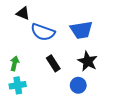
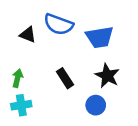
black triangle: (23, 13) -> (28, 35), moved
blue semicircle: (43, 32) -> (59, 24), moved

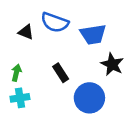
black star: (107, 76) -> (112, 64), moved
blue circle: (96, 105) -> (89, 98), size x1.6

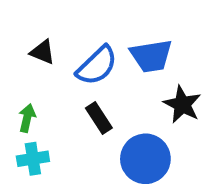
blue semicircle: (55, 22) -> (97, 66), moved, turned -64

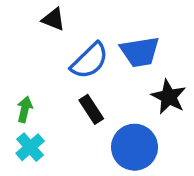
black triangle: (43, 52) -> (53, 19), moved
cyan cross: (33, 159) -> (30, 147), turned -32

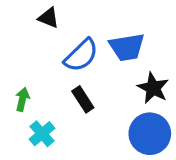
cyan cross: (30, 147) -> (42, 134), moved
blue circle: (135, 147) -> (150, 134), moved

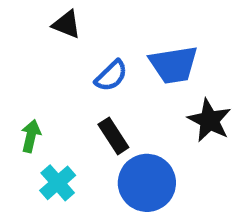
blue semicircle: (81, 55) -> (111, 76), size x0.7
blue circle: (150, 134) -> (147, 183), moved

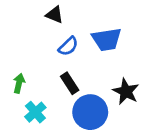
black triangle: (67, 24) -> (55, 15), moved
black star: (209, 120) -> (126, 92), moved

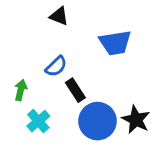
blue semicircle: (68, 46) -> (56, 66), moved
black star: (126, 92) -> (136, 120), moved

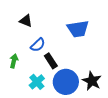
black triangle: (59, 16) -> (26, 21), moved
cyan cross: (38, 121) -> (37, 82), moved

